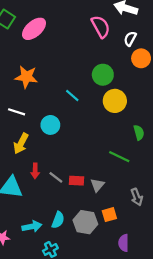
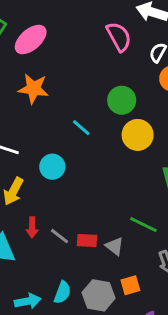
orange star: (26, 77) -> (34, 89), moved
green line: (119, 157) -> (143, 225), moved
gray triangle: (97, 185) -> (114, 246), turned -32

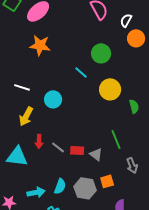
cyan line: (81, 128) -> (81, 72), moved
yellow circle: (138, 135) -> (110, 89), moved
green line: (143, 225) -> (116, 139), turned 42

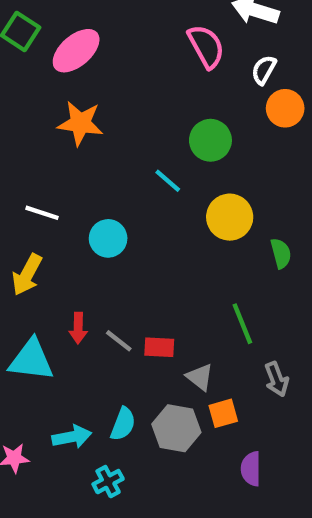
yellow arrow: (26, 116) -> (27, 275), moved
gray triangle: (96, 154) -> (200, 377), moved

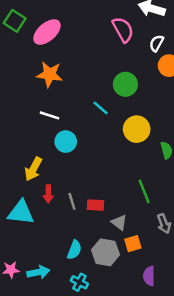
white line: (42, 213) -> (49, 115), moved
yellow arrow: (27, 275) -> (33, 169), moved
gray line: (119, 341) -> (72, 201), turned 35
cyan arrow: (72, 437) -> (38, 272), moved
cyan cross: (108, 482) -> (79, 282), moved, turned -35

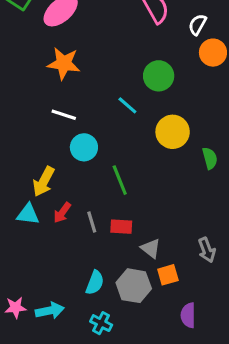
green line: (144, 191) -> (120, 180), moved
red arrow: (48, 194) -> (62, 213), turned 35
cyan triangle: (21, 213) -> (28, 214), moved, size x0.7

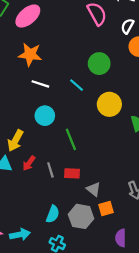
white line: (64, 115) -> (40, 84), moved

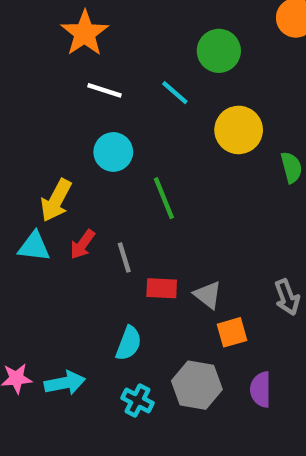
orange star: (30, 55) -> (85, 33), turned 30
red rectangle: (72, 173) -> (162, 288), moved
gray hexagon: (81, 216) -> (197, 385), moved

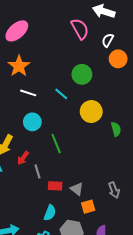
red arrow: (82, 244) -> (23, 158), moved
cyan semicircle: (129, 343) -> (50, 213), moved

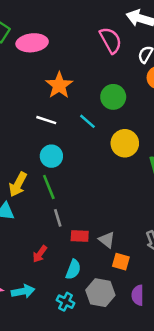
pink ellipse: (17, 31) -> (32, 43), turned 35
orange star: (19, 66) -> (59, 85), moved
green line: (56, 144) -> (49, 187), moved
red arrow: (23, 158) -> (40, 254), moved
orange square: (88, 207) -> (121, 262), turned 32

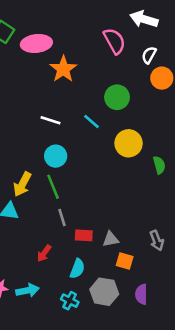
orange star: (59, 85) -> (63, 69), moved
gray triangle: (107, 240) -> (111, 239), turned -48

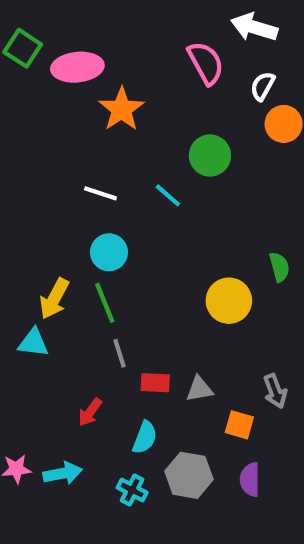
yellow circle: (129, 143) -> (229, 301), moved
orange square: (125, 261) -> (239, 425), moved

